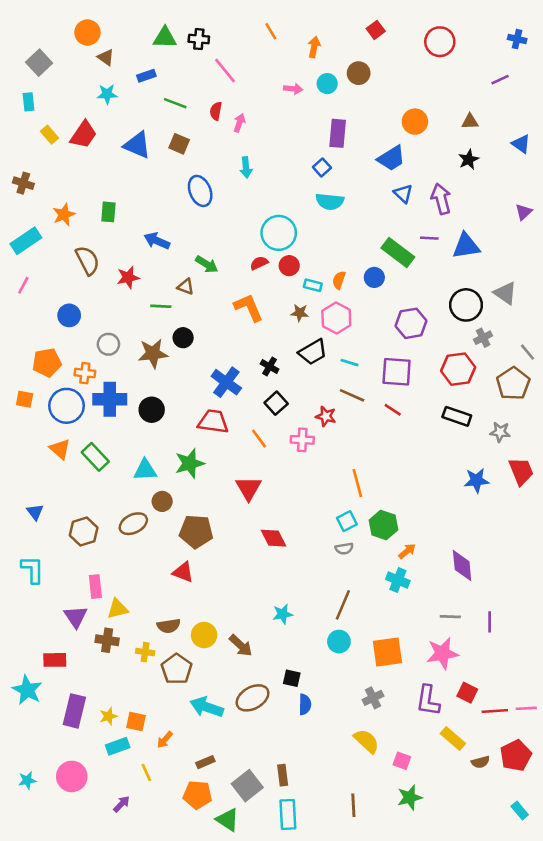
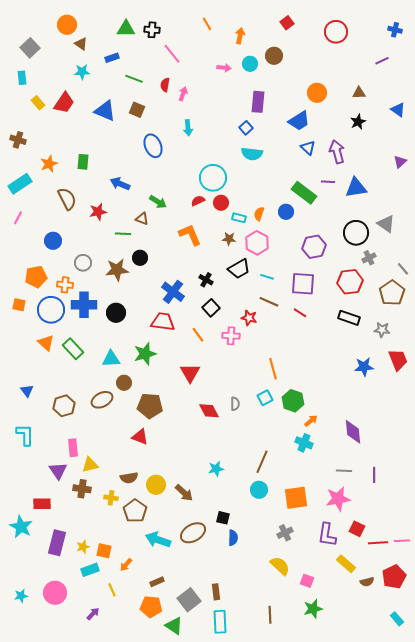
gray semicircle: (344, 549) -> (235, 404), moved, turned -80

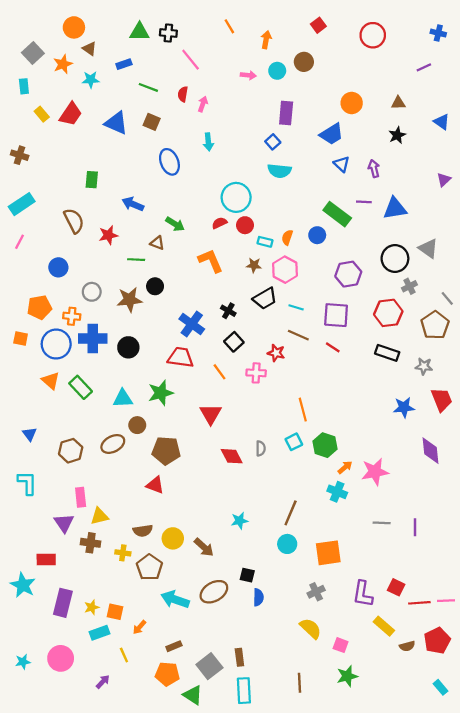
purple arrow: (337, 152) -> (374, 169), size x0.7
orange star: (49, 164) -> (63, 64), moved
purple diamond: (353, 432) -> (430, 451), moved
pink star: (338, 499) -> (375, 472), moved

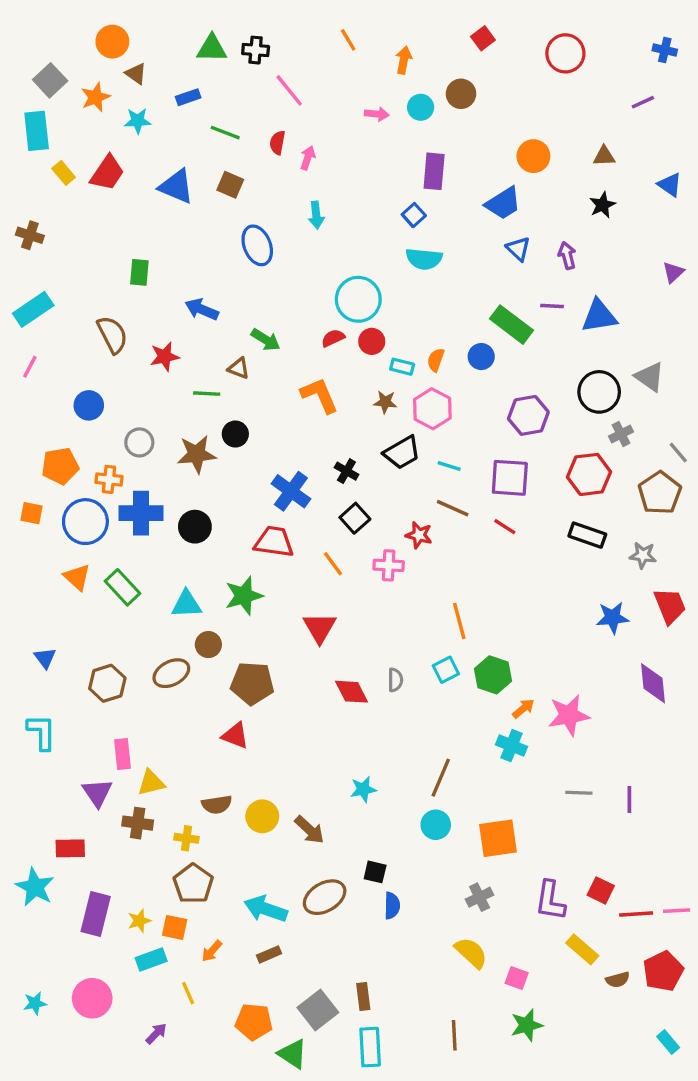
cyan rectangle: (24, 86) -> (37, 131), size x1.6
brown pentagon: (149, 567) -> (193, 884), moved
brown rectangle: (174, 646) -> (269, 954), moved

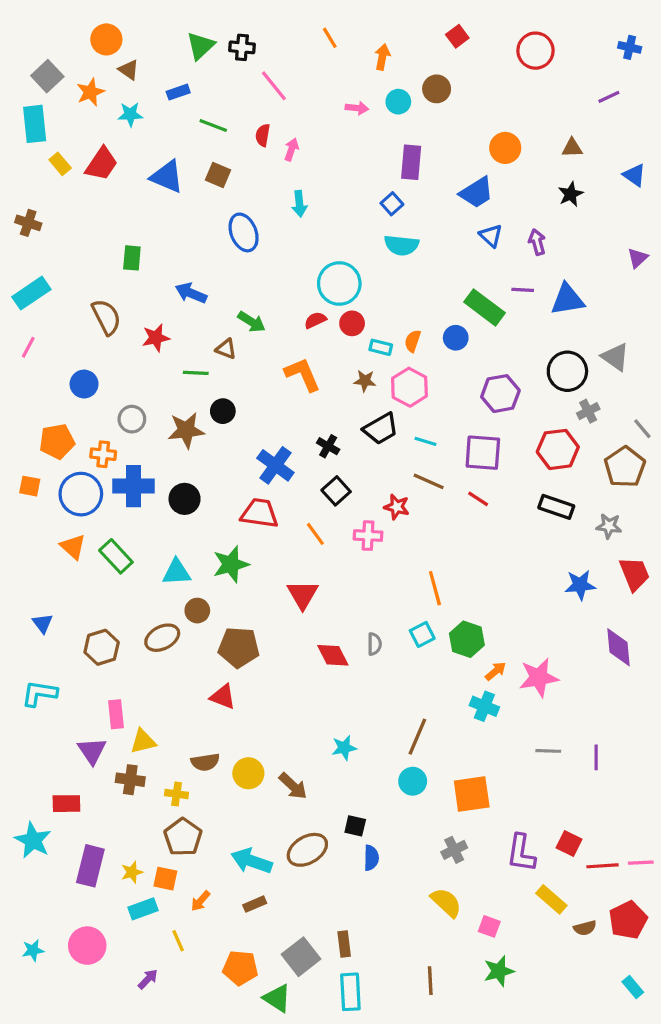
green triangle: (212, 48) -> (200, 46), turned -44
cyan L-shape: (42, 732) -> (39, 693), turned -81

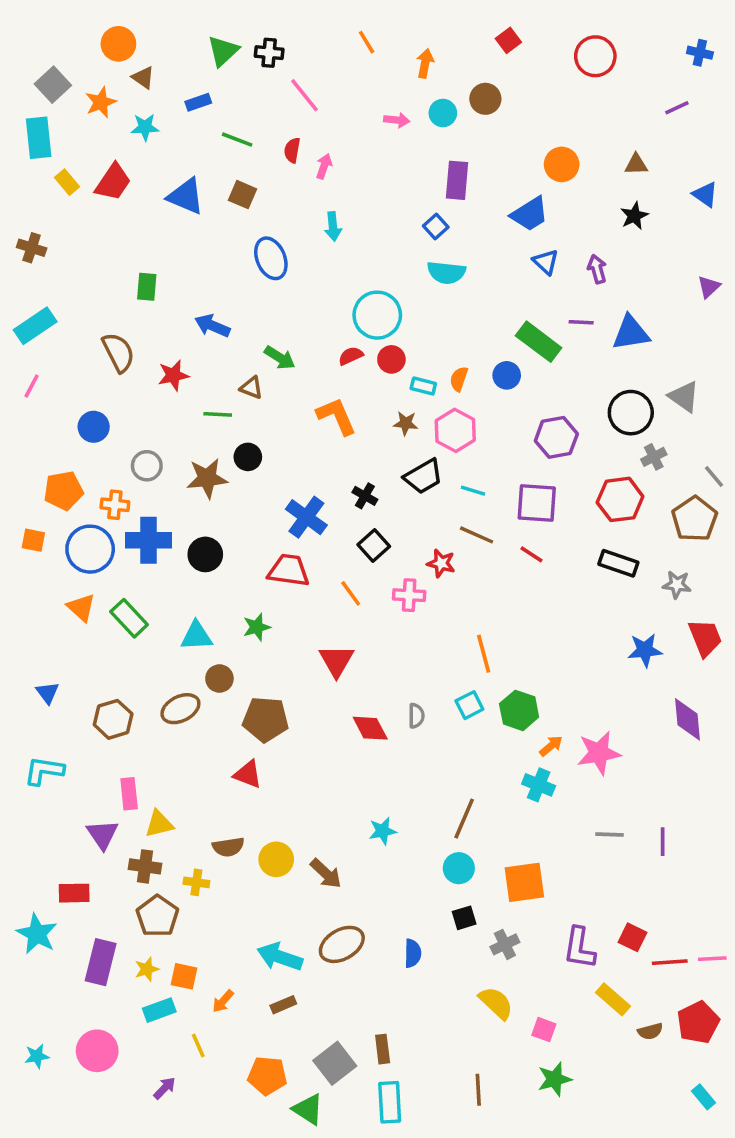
green star: (231, 564) -> (257, 627), size x0.7
black square: (355, 826) -> (464, 918), moved, turned -30
brown pentagon: (183, 837) -> (157, 916), moved

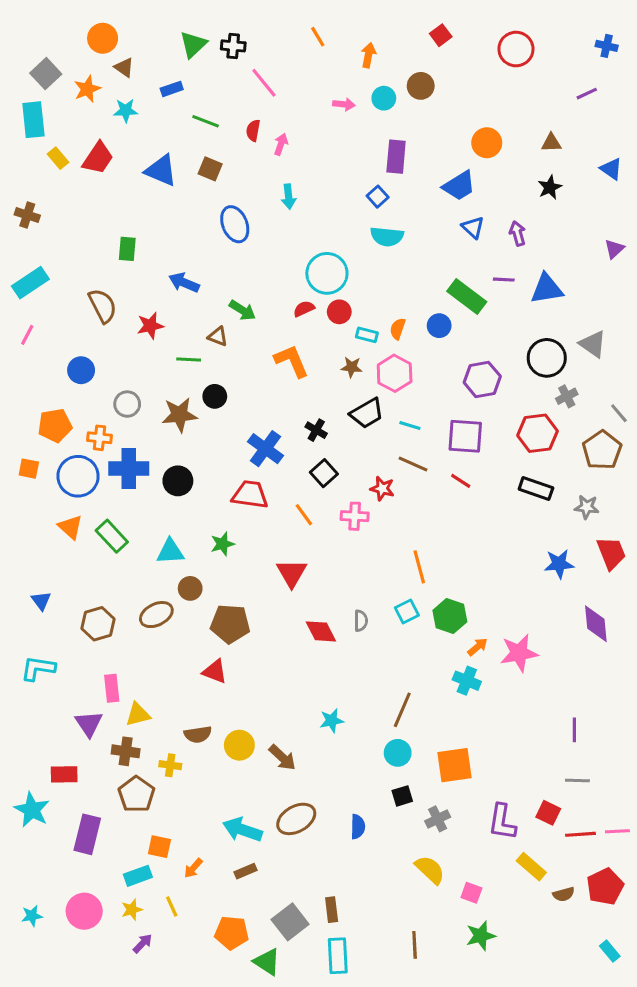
gray line: (609, 835) -> (577, 781), moved
yellow star: (147, 969) -> (132, 910), moved

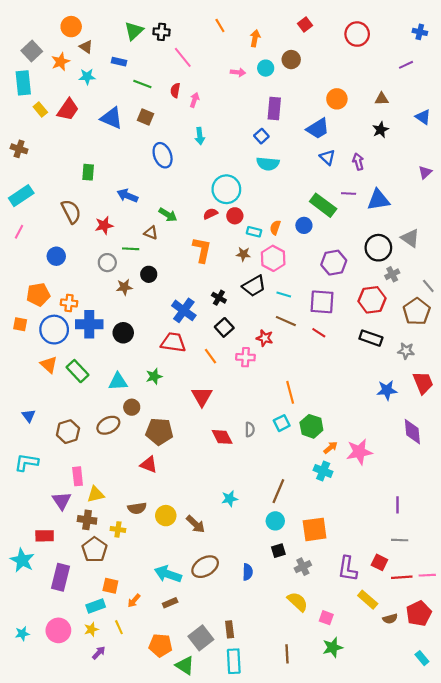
blue rectangle: (172, 89) -> (119, 62), turned 32
orange L-shape: (292, 361) -> (202, 250), turned 35
gray circle: (127, 404) -> (107, 263), moved
brown star: (179, 415) -> (124, 287), size x0.7

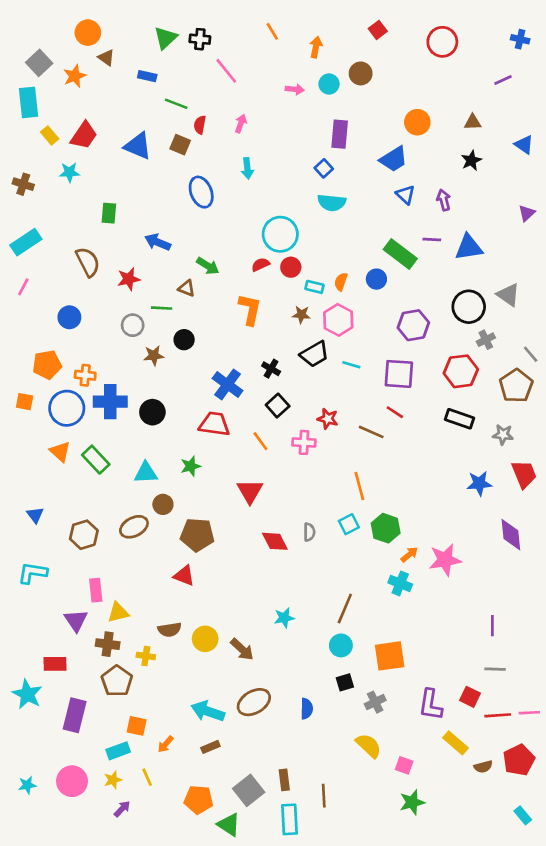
cyan star: (87, 77) -> (69, 172), moved
red semicircle: (175, 90) -> (200, 125), moved
brown line: (286, 321) -> (371, 432), moved
brown line: (287, 654) -> (324, 796), moved

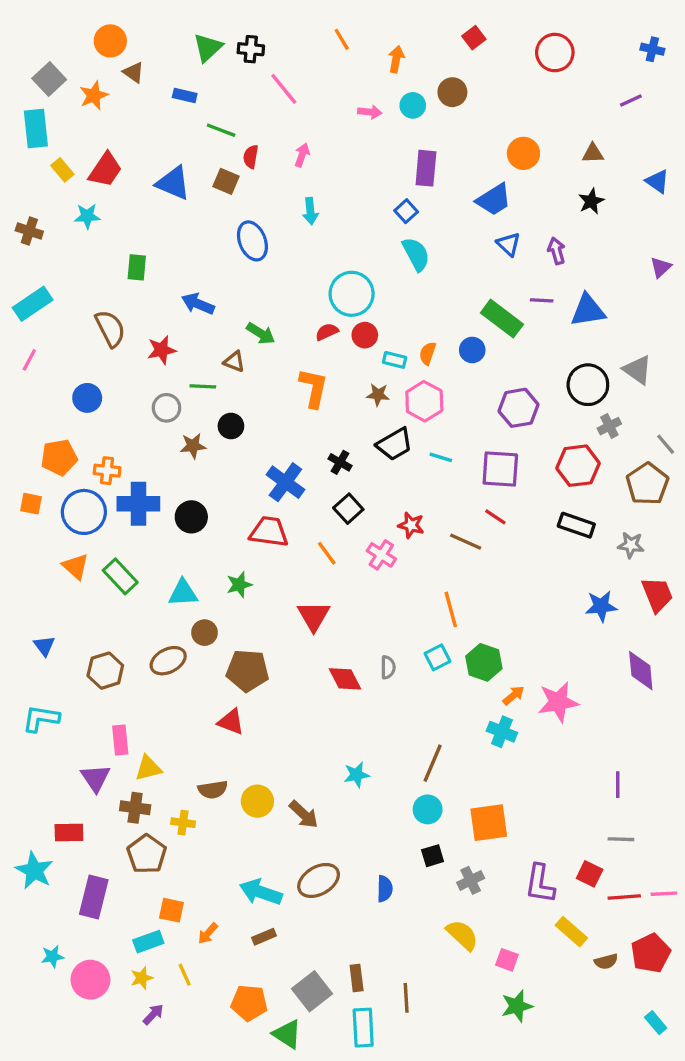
cyan semicircle: (332, 203) -> (416, 254), turned -124
pink cross: (304, 442) -> (381, 555), turned 30
cyan star: (27, 785) -> (52, 956), moved

